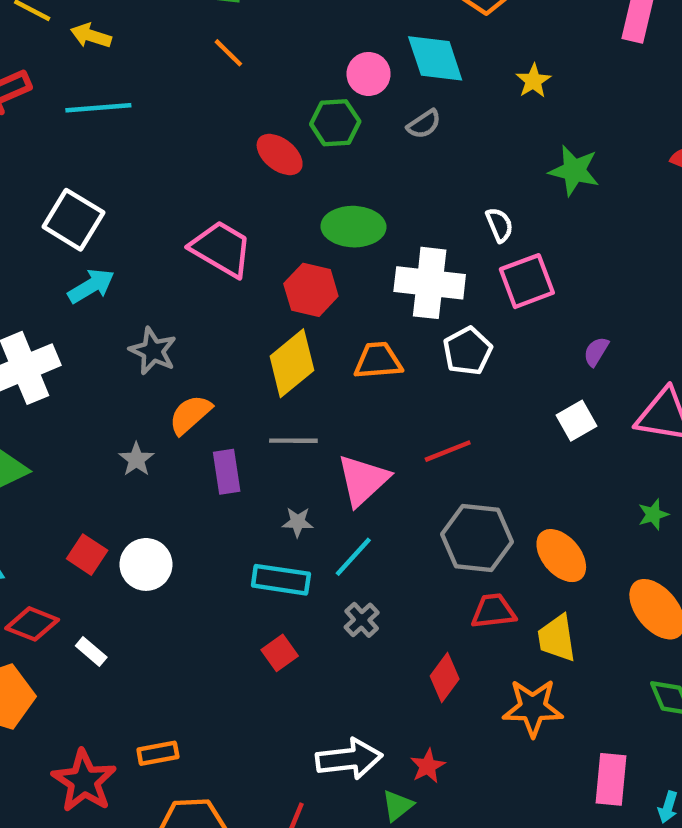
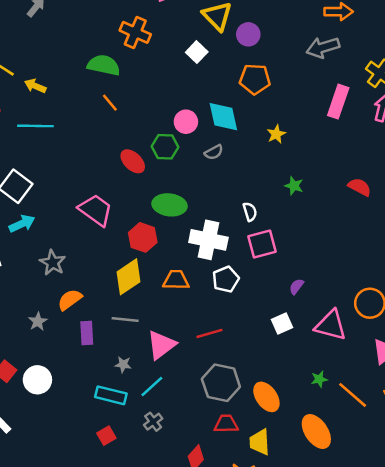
green star: (574, 171) -> (294, 186), size x0.7

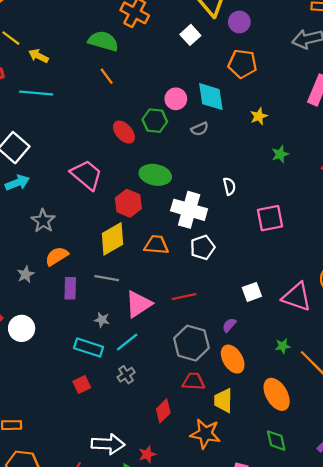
green star: (294, 186) -> (280, 154), moved, turned 30
pink square: (262, 244) -> (270, 218), moved
purple semicircle: (296, 286) -> (229, 325), moved

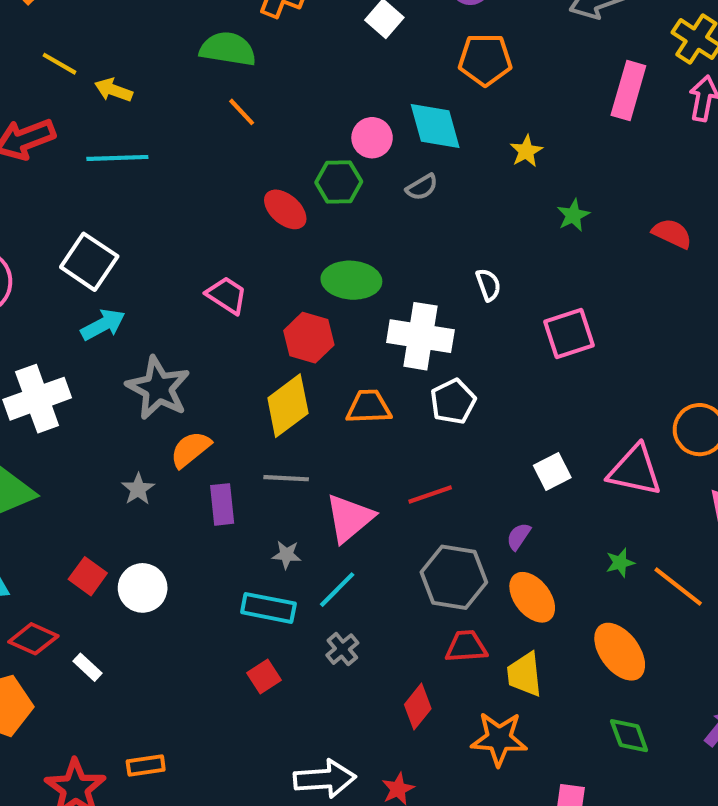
pink trapezoid: (86, 175) -> (227, 295), size x0.7
gray star: (43, 221) -> (158, 388), size x1.4

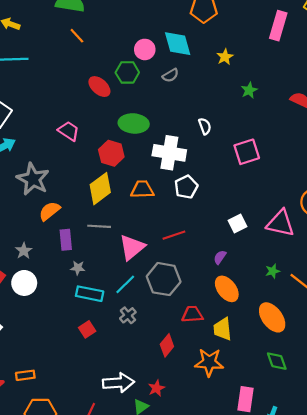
gray star: (138, 489) -> (24, 251), moved
gray star: (287, 555) -> (78, 268), moved
gray hexagon: (454, 577) -> (164, 279), moved

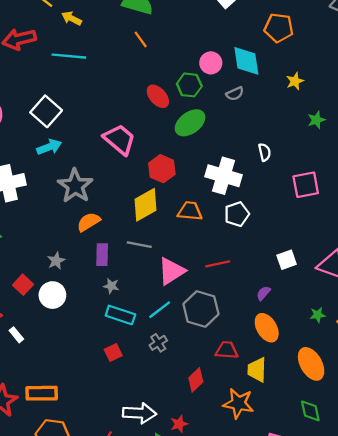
green ellipse: (134, 123) -> (190, 123), moved, turned -48
pink trapezoid: (69, 131) -> (119, 139), size x1.4
orange rectangle: (25, 375) -> (42, 393), size x1.5

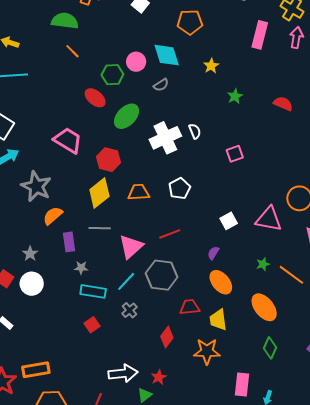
green hexagon: (189, 85) -> (112, 75), moved
white cross: (223, 176) -> (165, 138), moved, turned -32
pink square: (306, 185) -> (235, 154), size x0.7
green diamond: (310, 411) -> (270, 348), turned 45

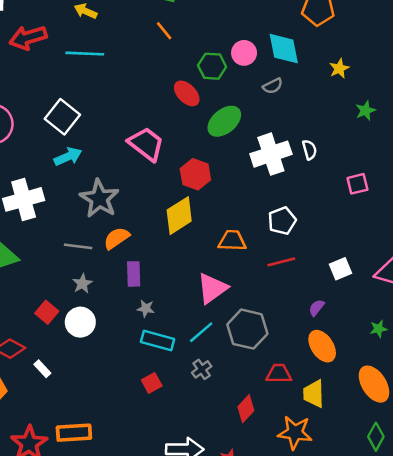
orange trapezoid: (139, 192) -> (232, 241), moved
gray line: (100, 228) -> (78, 246), moved
red line: (170, 234) -> (281, 262), moved

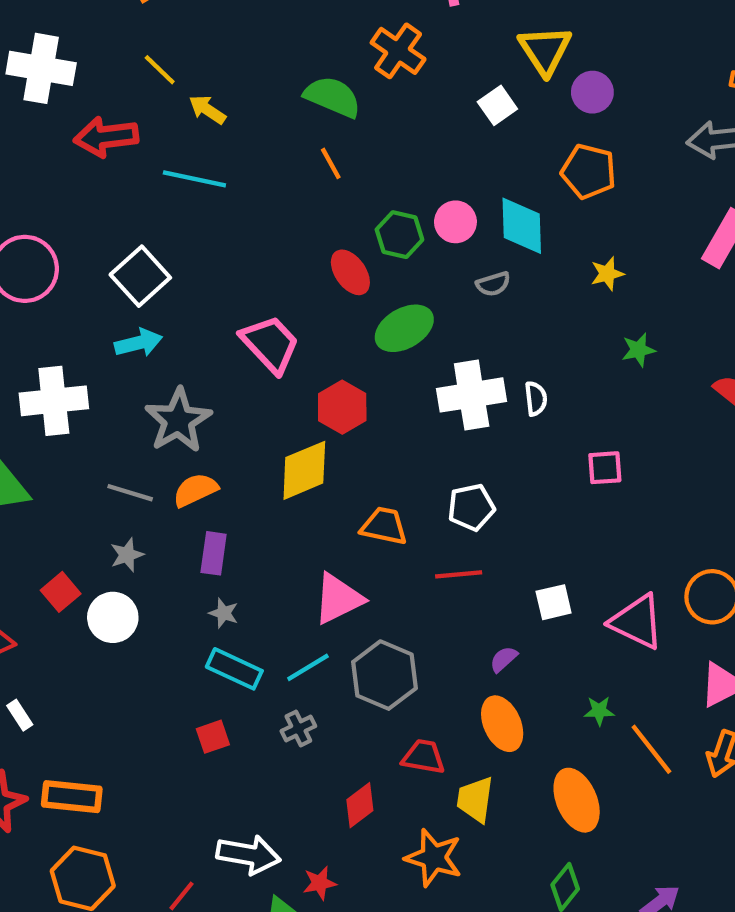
white rectangle: (42, 369) -> (20, 715), moved

